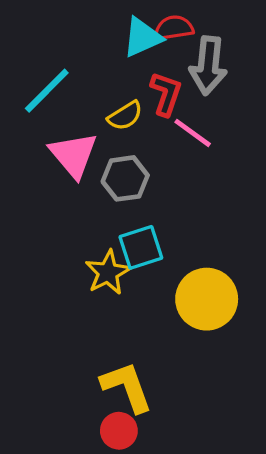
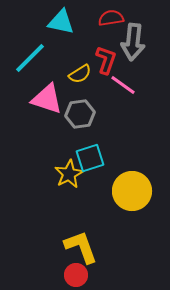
cyan triangle: (142, 37) -> (61, 22), moved, turned 36
pink triangle: (73, 155) -> (47, 99), turned -32

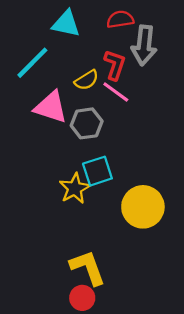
pink line: (123, 85) -> (116, 92), moved

